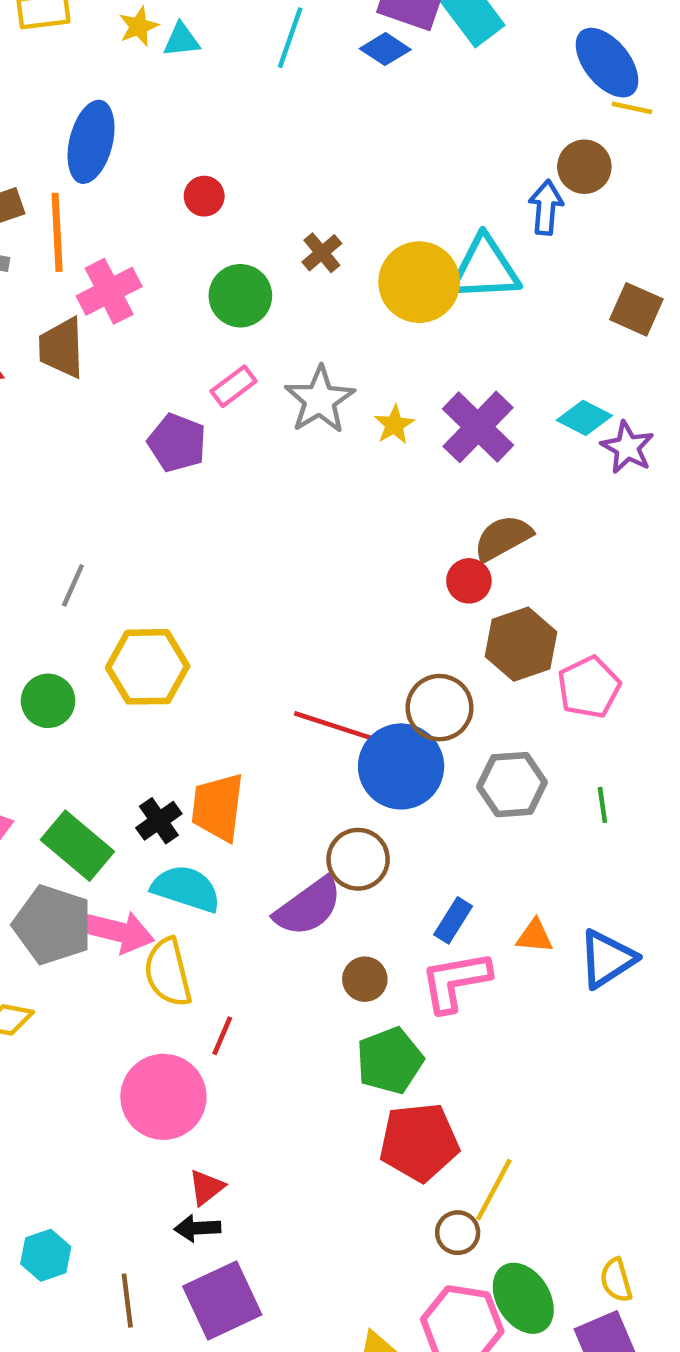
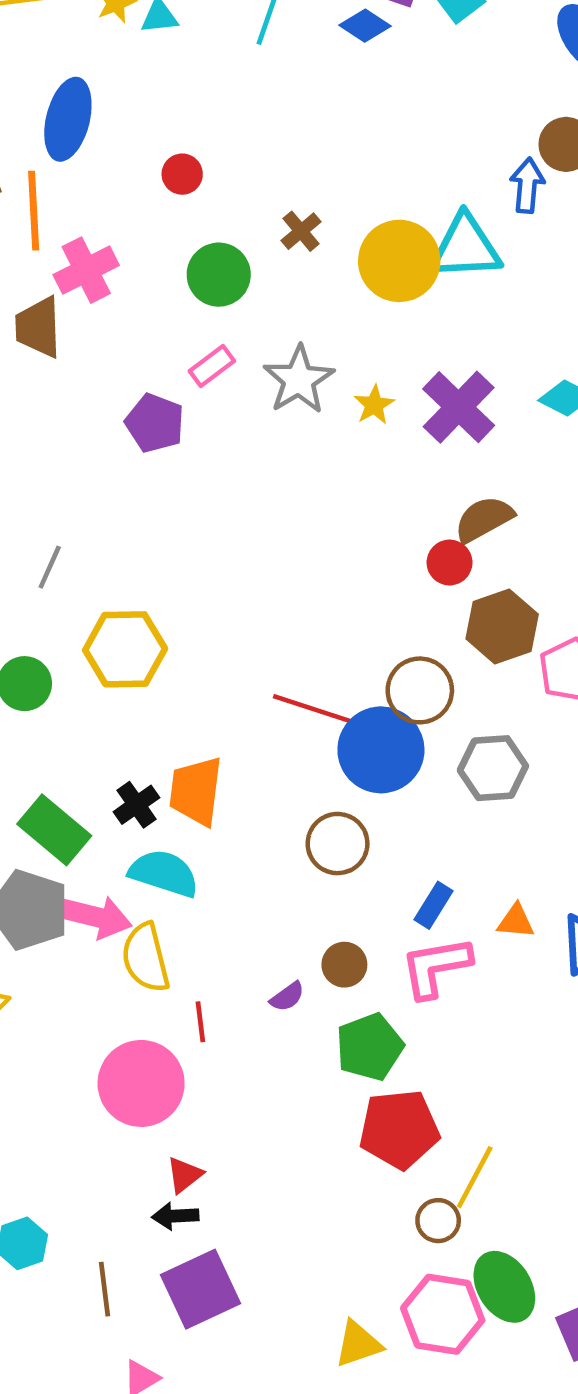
purple semicircle: (308, 907) -> (287, 997), moved, size x0.5
red line: (222, 1036) -> (200, 1022), turned -30

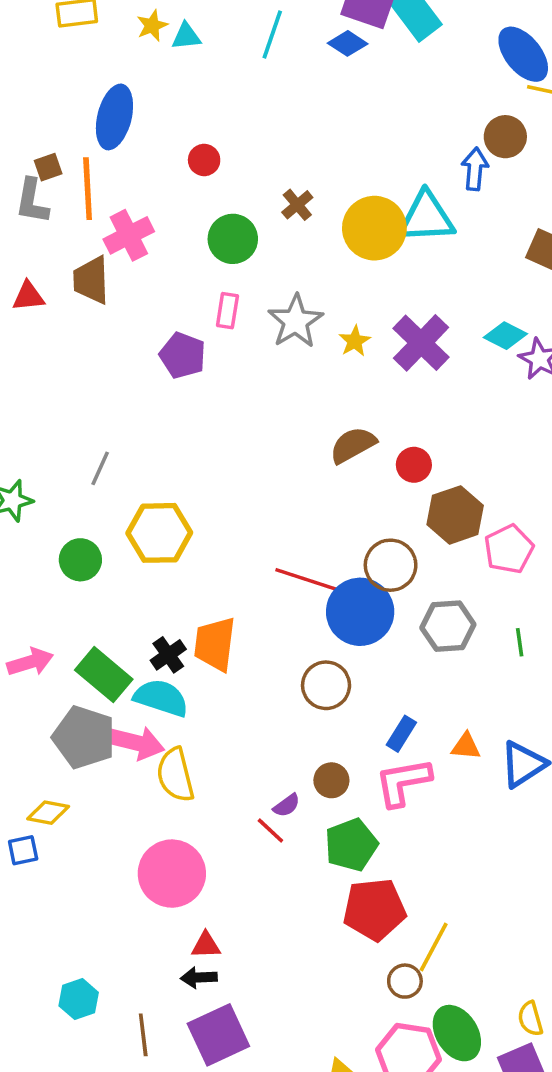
pink rectangle: (212, 366) -> (227, 311), turned -44
brown semicircle: (484, 519) -> (353, 445), moved
cyan semicircle: (164, 873) -> (161, 698), moved
red line: (200, 1022) -> (270, 831), moved, turned -40
red triangle: (184, 1175) -> (206, 945), turned 36

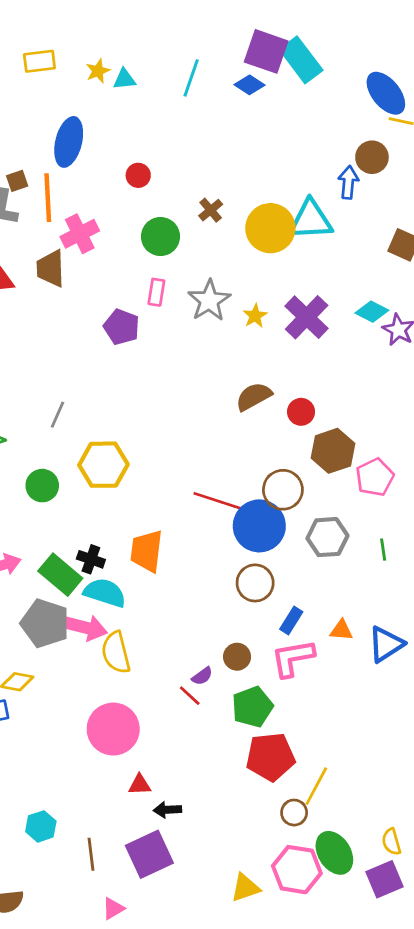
black cross: (168, 655) -> (91, 559), moved, turned -36
brown circle: (326, 685) -> (255, 583), moved
black arrow: (199, 978) -> (167, 810), moved

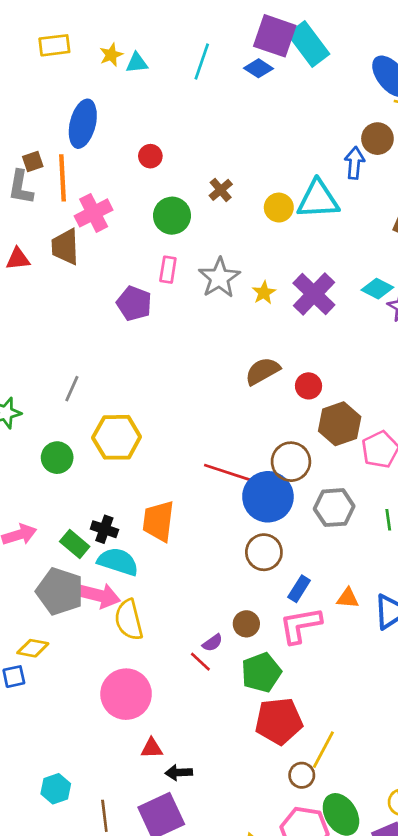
yellow circle: (270, 228) -> (279, 208), size x0.6
green rectangle: (60, 575) -> (75, 544), size x0.7

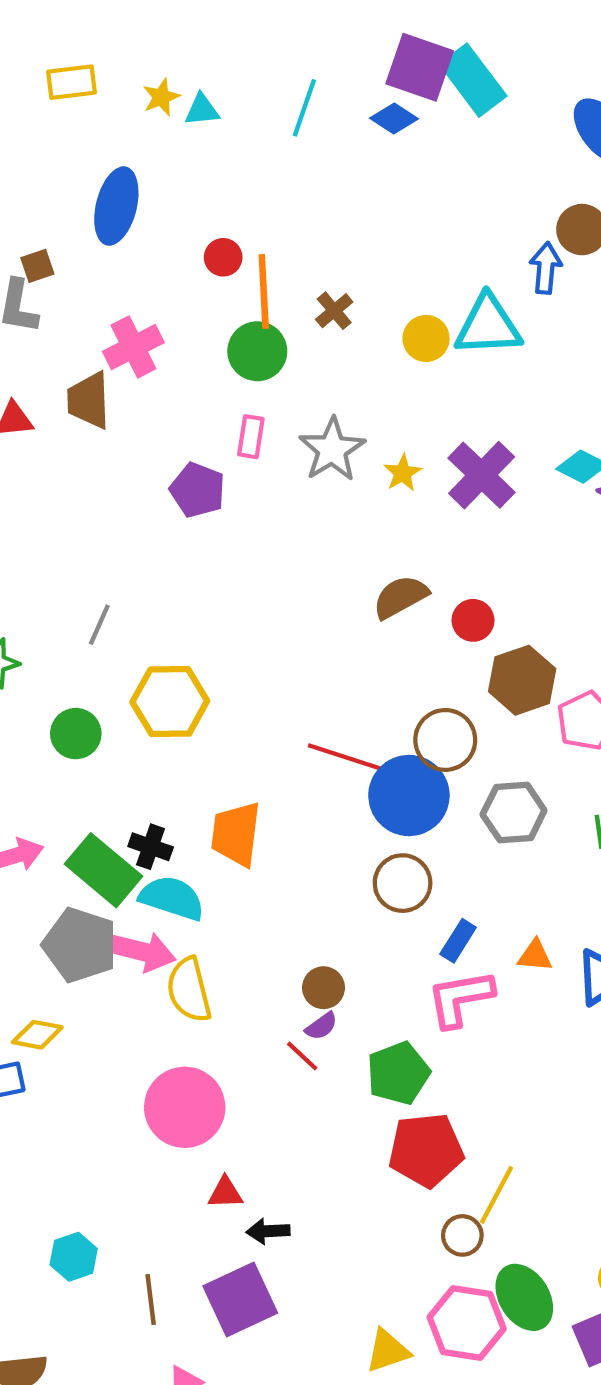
orange line: (63, 178) -> (264, 291), moved
green rectangle: (75, 544) -> (104, 870), size x1.6
brown circle: (246, 624) -> (324, 988), moved

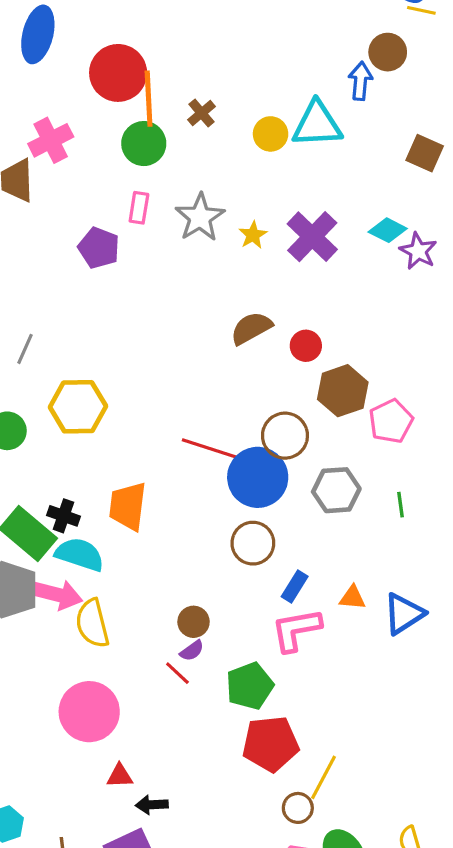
red circle: (223, 257) -> (118, 73), size x2.0

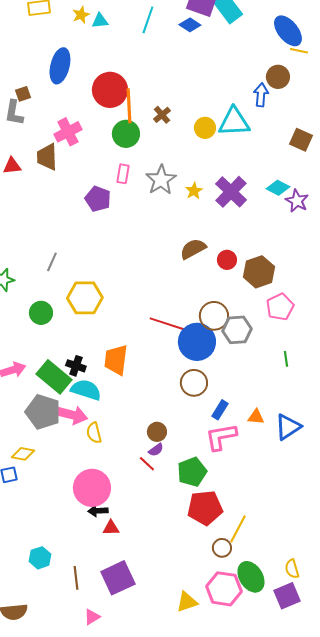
brown hexagon: (343, 391) -> (259, 272), moved
gray hexagon: (336, 490) -> (237, 330), moved
yellow semicircle: (92, 623) -> (94, 433), size x0.7
black arrow: (152, 805) -> (98, 511), moved

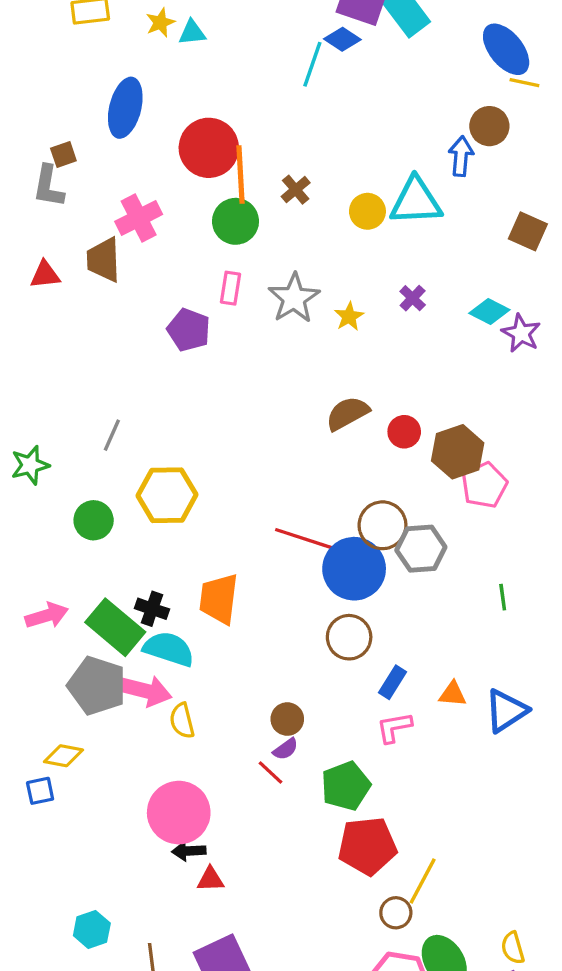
cyan line: (148, 20) -> (312, 64), moved
purple cross: (231, 192) -> (413, 298), moved, size x0.5
pink pentagon: (280, 307) -> (484, 485), moved
pink L-shape: (221, 437) -> (394, 727), size x0.7

